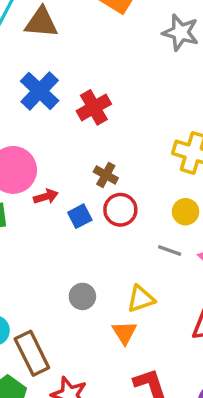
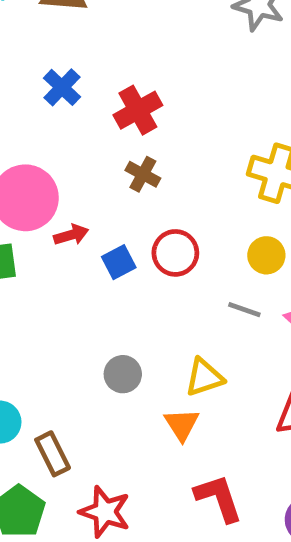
blue cross: (40, 91) -> (62, 87), size x0.7
brown cross: (106, 175) -> (143, 174), moved
brown rectangle: (32, 353) -> (53, 454), size x0.7

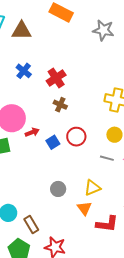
red L-shape: (219, 498) -> (107, 224), moved, turned 120

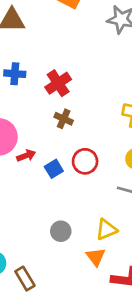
blue cross: (24, 71) -> (15, 74), turned -35

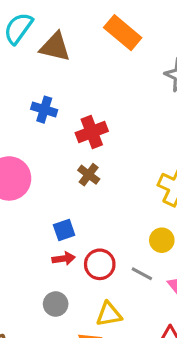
red arrow: (26, 156) -> (64, 259), moved
red circle: (85, 161) -> (100, 264), moved

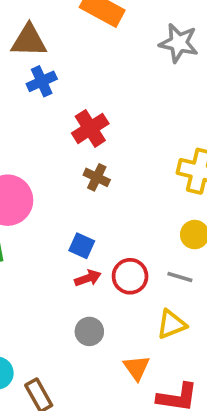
blue cross: (44, 110) -> (42, 81), moved, turned -30
blue square: (64, 230) -> (82, 246), turned -35
yellow triangle: (109, 314) -> (171, 324), moved

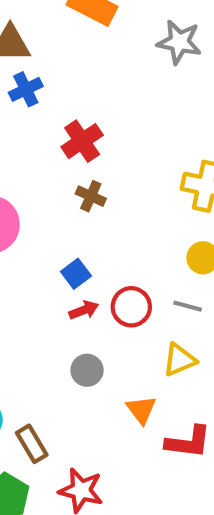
blue square: (82, 246) -> (76, 274), turned 30

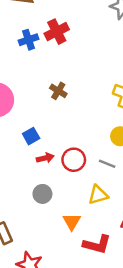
blue cross: (26, 89) -> (29, 40), moved
red cross: (82, 141) -> (57, 32), moved
blue square: (76, 274) -> (31, 136), moved

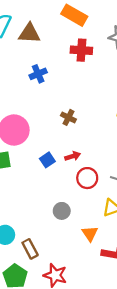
red cross: (57, 32) -> (81, 50), moved, turned 35
red arrow: (45, 158) -> (73, 156), moved

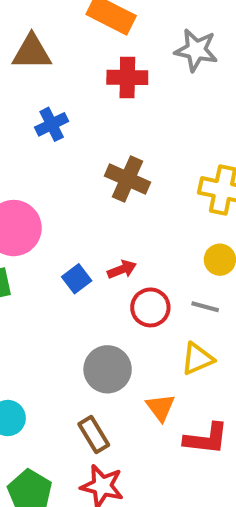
brown cross: (68, 117) -> (128, 179), moved, size x1.5
gray circle: (62, 211) -> (108, 369), size x1.5
brown rectangle: (30, 249) -> (94, 435), moved

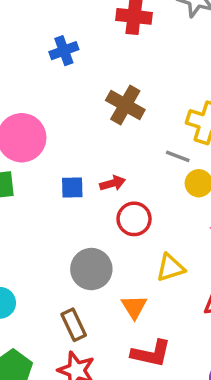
blue square: (77, 279) -> (72, 187), turned 30
gray line: (205, 307) -> (178, 156), moved
red L-shape: (206, 439) -> (151, 353), moved

